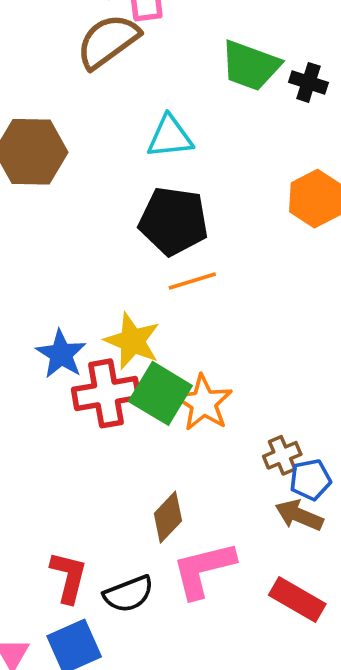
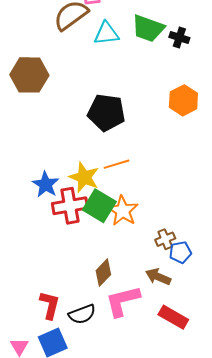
cyan triangle: (170, 137) -> (106, 33), moved
orange line: (192, 281) -> (117, 164), moved
brown arrow: (299, 515) -> (158, 277), moved

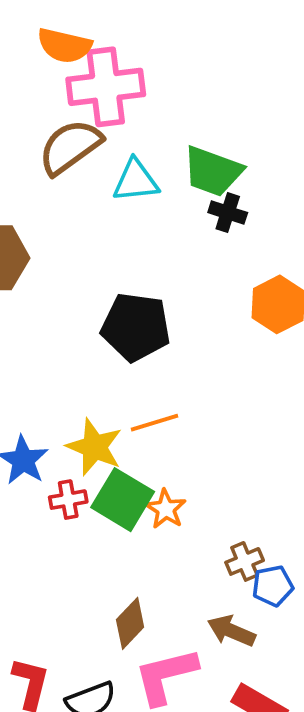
black cross: (179, 37) -> (228, 213), moved
red cross: (70, 206) -> (68, 500), size x0.6
orange star: (123, 211) -> (166, 509), size x0.7

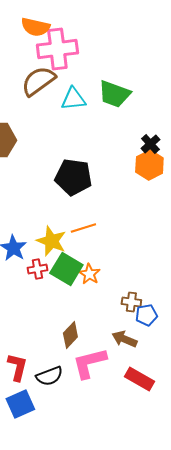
black cross: (228, 213) -> (150, 144), moved, turned 30
brown cross: (245, 561) -> (131, 302), turned 30

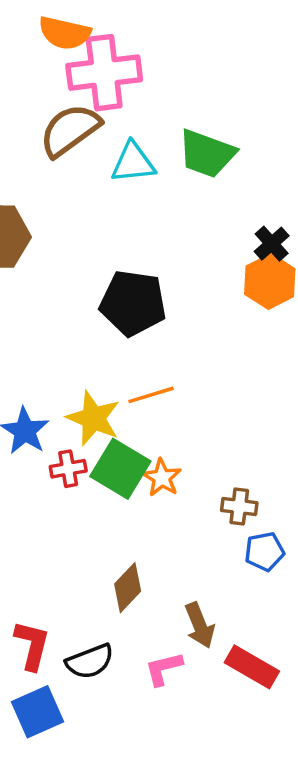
brown cross: (131, 302) -> (239, 507), moved
brown arrow: (124, 339) -> (200, 625), moved, turned -135
pink L-shape: (89, 363) -> (164, 669), moved, size x0.6

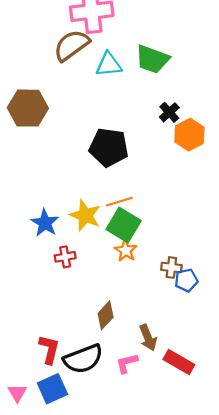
black cross: (272, 244) -> (169, 112), moved
red cross: (68, 469) -> (65, 257), moved
green square: (120, 469) -> (124, 225), moved
blue pentagon: (264, 552) -> (186, 280), moved
black semicircle: (90, 661) -> (83, 359), size x1.4

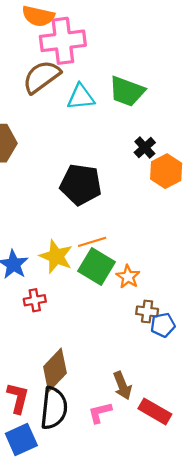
orange star: (126, 250) -> (128, 277), moved
brown diamond: (106, 315) -> (55, 370), moved, size x1.4
black semicircle: (83, 359) -> (54, 408), turned -63

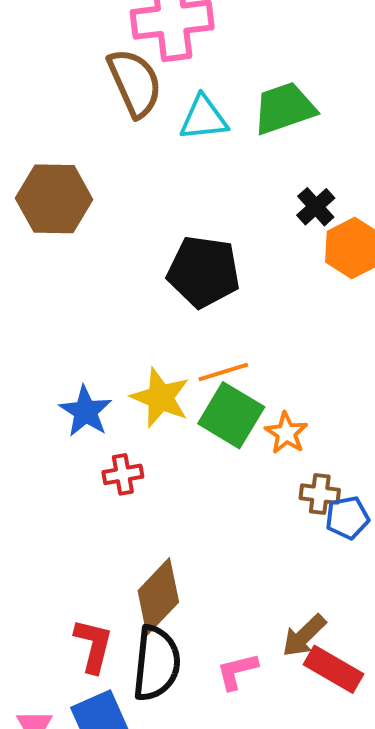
brown semicircle: (42, 77) -> (135, 83), turned 102
green trapezoid: (127, 91) -> (284, 108), turned 141
brown arrow: (122, 386) -> (304, 636), moved, turned 68

